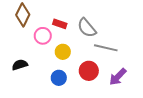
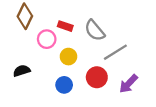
gray line: (106, 48) -> (115, 52), turned -45

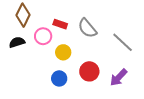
gray line: (115, 52) -> (123, 42), moved, turned 75
black semicircle: (22, 71) -> (17, 42), moved

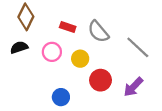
pink circle: (43, 36) -> (52, 52), moved
yellow circle: (63, 52) -> (80, 59), moved
blue circle: (59, 78) -> (61, 97), moved

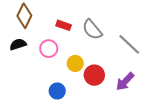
yellow circle: (80, 59) -> (75, 63), moved

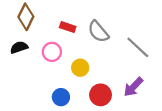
red circle: (94, 75) -> (101, 95), moved

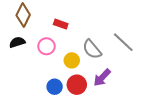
gray semicircle: (98, 32) -> (92, 49), moved
purple arrow: (133, 87) -> (102, 78), moved
red circle: (101, 95) -> (77, 85), moved

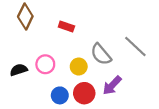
black semicircle: (17, 42) -> (19, 70), moved
pink circle: (46, 46) -> (45, 64), moved

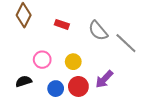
gray semicircle: (101, 54) -> (98, 31), moved
black semicircle: (19, 70) -> (24, 81), moved

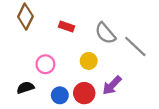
yellow circle: (73, 62) -> (89, 61), moved

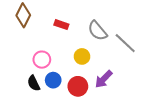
black semicircle: (25, 88) -> (34, 83), moved, turned -98
blue circle: (60, 95) -> (53, 80), moved

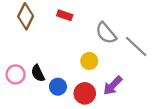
red rectangle: (61, 25) -> (65, 15), moved
pink circle: (42, 60) -> (16, 74), moved
black semicircle: (34, 83) -> (38, 73), moved

